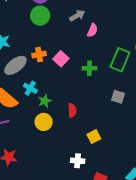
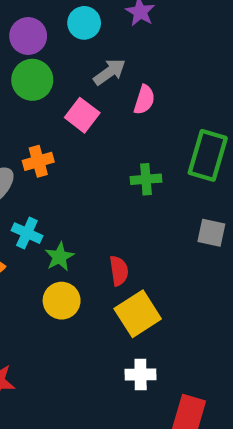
pink square: (61, 59) -> (82, 115), moved
yellow square: (94, 137) -> (138, 314), moved, size x1.5

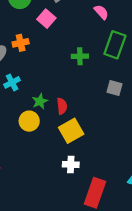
pink semicircle: (144, 100) -> (101, 12), moved, turned -63
cyan cross: (27, 233) -> (12, 82), turned 35
green star: (60, 257) -> (40, 101), moved

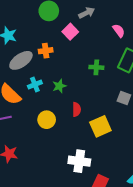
green star: (40, 101) -> (59, 86), moved
yellow square: (71, 131) -> (100, 126), moved
white cross: (71, 165) -> (79, 161), size x1.5

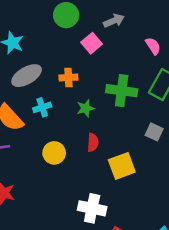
orange cross: (46, 51) -> (68, 78), moved
green cross: (96, 67) -> (122, 91), size x1.6
green star: (59, 86) -> (86, 108), moved

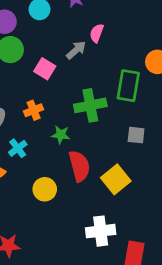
gray arrow: (114, 21) -> (76, 50), moved
pink semicircle: (153, 46) -> (97, 33), moved, turned -108
green star: (86, 108) -> (61, 135), turned -30
red semicircle: (93, 142) -> (79, 166), size x1.6

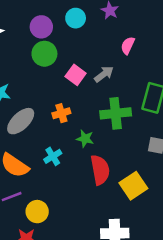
gray arrow: (76, 50) -> (104, 74), moved
cyan cross: (18, 148) -> (53, 156), moved
yellow circle: (45, 189) -> (37, 212), moved

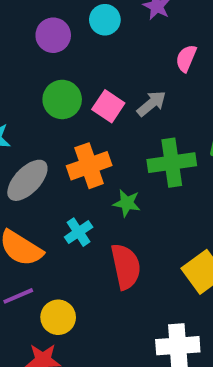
green circle: (44, 54) -> (62, 99), moved
orange cross: (61, 113) -> (89, 166), size x1.5
red semicircle: (100, 170) -> (126, 266), moved

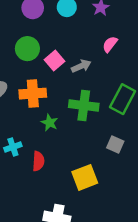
cyan cross: (79, 232) -> (13, 147), moved
red semicircle: (126, 266) -> (38, 161), size x0.7

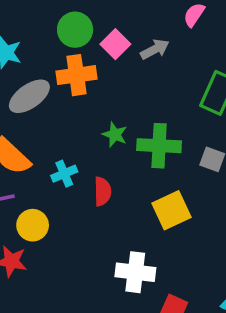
orange cross: (33, 94) -> (77, 75), moved
green cross: (84, 105) -> (159, 146), moved

